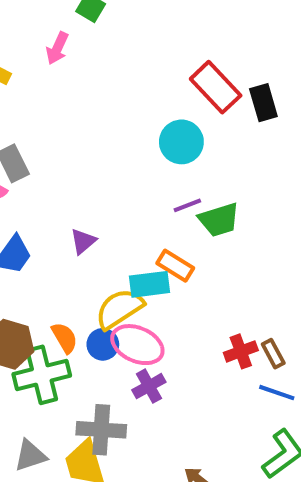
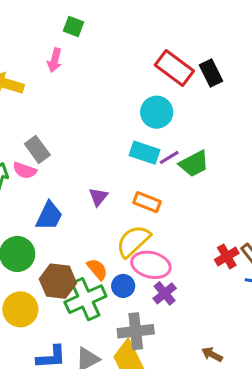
orange rectangle: (175, 266) -> (147, 202), moved
cyan rectangle: (150, 284) -> (145, 153), moved, turned 36
blue circle: (103, 344) -> (123, 286), moved

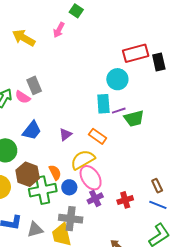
red rectangle: (174, 68) -> (136, 53), turned -65
cyan rectangle: (145, 153) -> (103, 104), turned 54
purple triangle: (98, 197) -> (66, 134), moved
red cross: (227, 256) -> (125, 200), moved
pink ellipse: (151, 265) -> (91, 178), turned 30

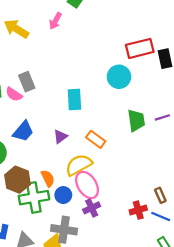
cyan rectangle: (103, 104) -> (74, 100), moved
purple line: (119, 111) -> (162, 117), moved
green trapezoid: (134, 118) -> (136, 120), turned -85
red cross: (125, 200) -> (138, 210), moved

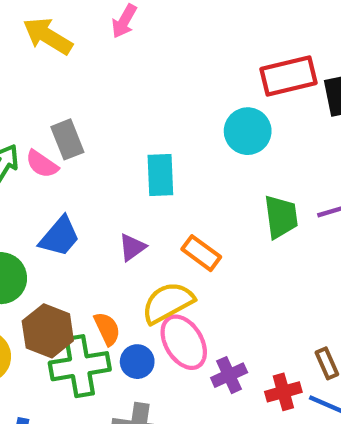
purple cross: (92, 208) -> (229, 375), moved

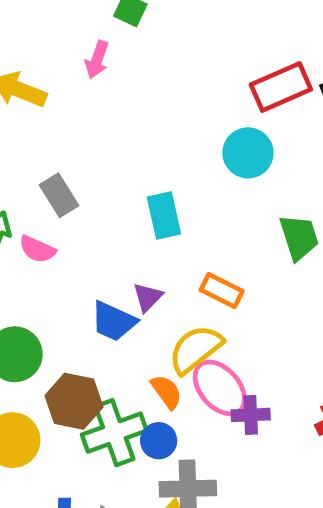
pink semicircle: (42, 164) -> (37, 249), moved
blue trapezoid: (60, 237) -> (114, 321), moved, turned 84
orange semicircle: (107, 329) -> (167, 392), moved
blue circle: (137, 362) -> (159, 441), moved
purple cross: (229, 375) -> (251, 415), moved, turned 32

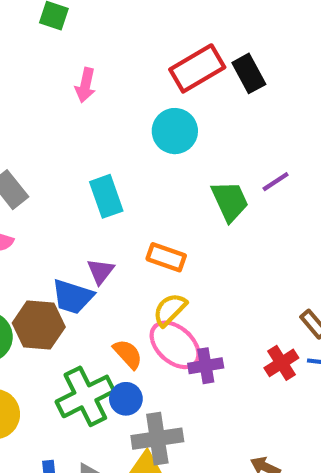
pink arrow: (97, 60) -> (85, 85), moved
yellow semicircle: (195, 349) -> (170, 310), moved, size x0.7
brown hexagon: (74, 401) -> (39, 325), moved

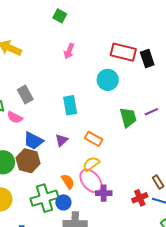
red rectangle: (197, 68) -> (123, 52), turned 35
blue trapezoid: (73, 297) -> (33, 141), moved

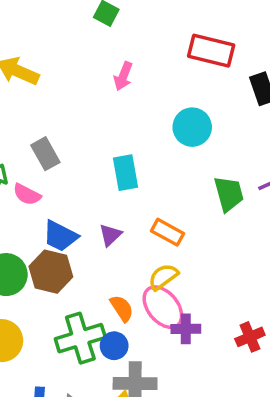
red rectangle: (123, 52) -> (211, 51), moved

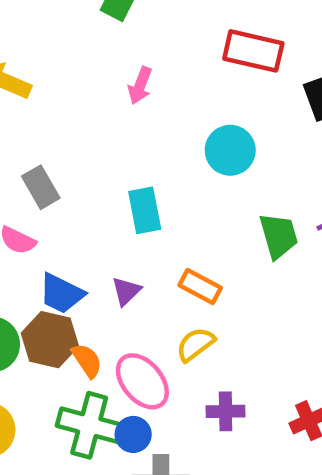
pink ellipse: (163, 307) -> (142, 381), moved
orange semicircle: (122, 308) -> (87, 361), moved
green cross: (80, 338) -> (89, 425), turned 33

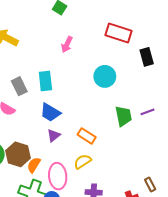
cyan rectangle: (145, 210) -> (45, 81), moved
blue trapezoid: (62, 294) -> (50, 112), moved
orange semicircle: (87, 361) -> (34, 165), turned -119
pink ellipse: (142, 381) -> (58, 176), turned 30

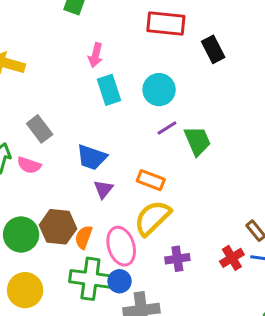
cyan rectangle: (45, 81) -> (109, 90), moved
purple line: (148, 112) -> (167, 128), moved
yellow semicircle: (83, 162) -> (152, 218), size x1.5

